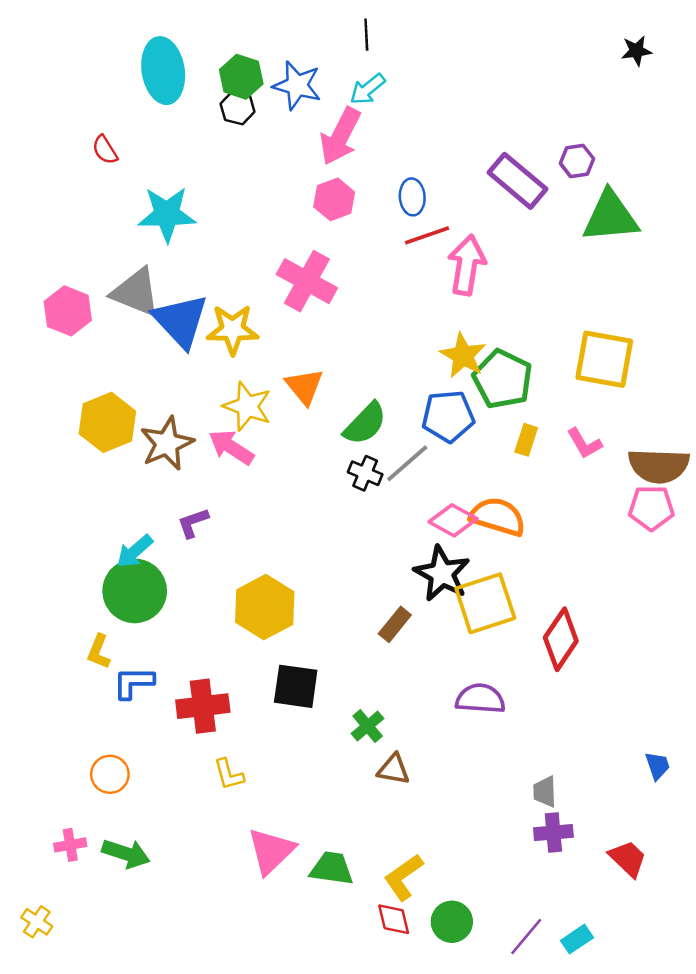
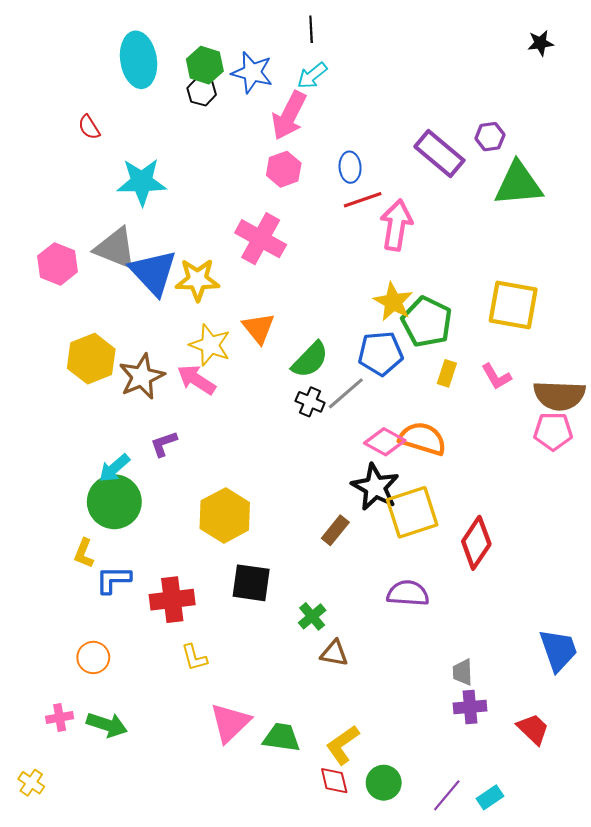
blue trapezoid: (658, 766) -> (558, 650), size x1.8

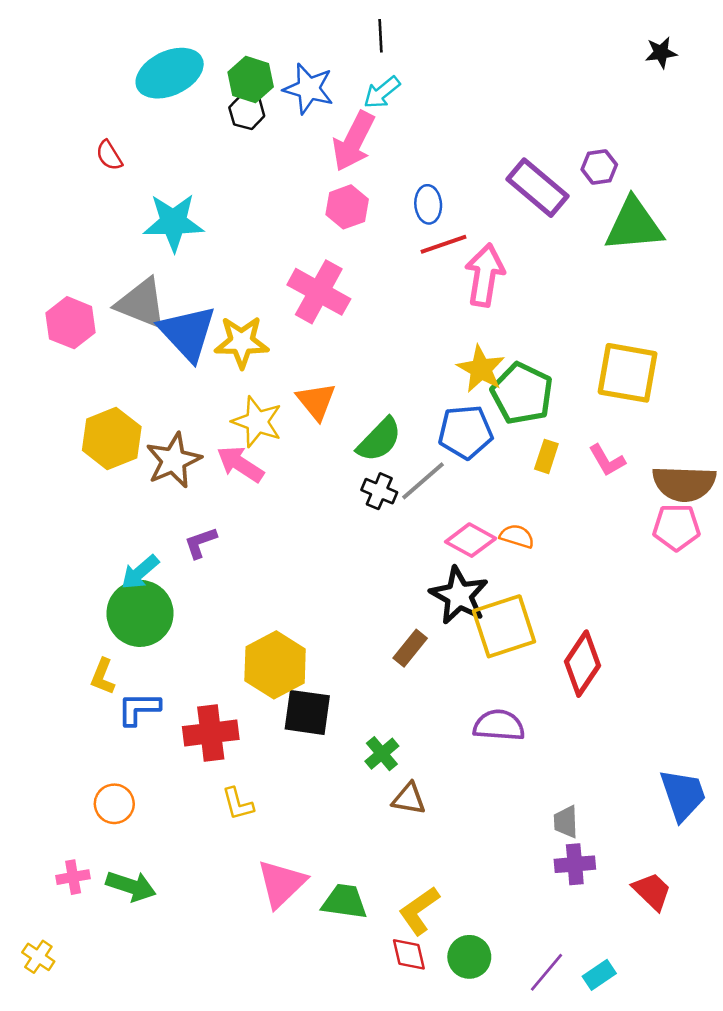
cyan ellipse: (139, 60) -> (170, 73), turned 74
orange semicircle: (423, 439) -> (517, 536), size x0.6
yellow hexagon: (225, 515) -> (275, 665), moved

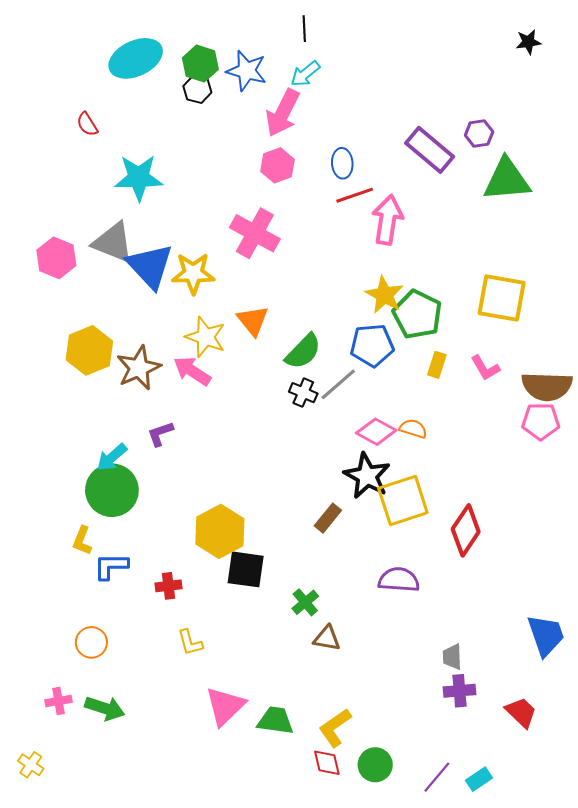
red cross: (211, 733) -> (169, 586), size x0.6

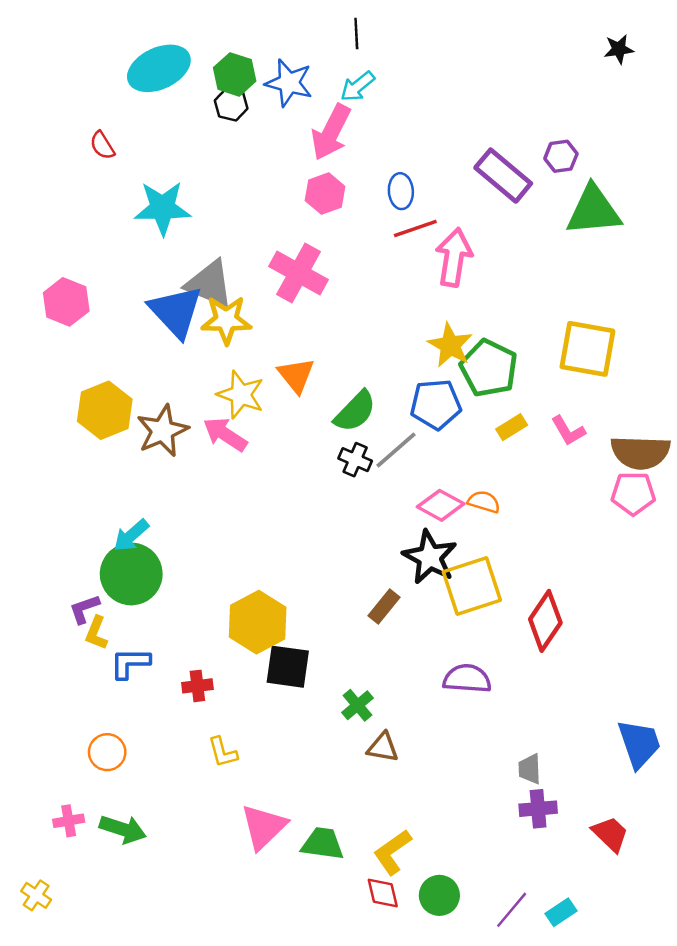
gray triangle: (113, 242) -> (209, 284), moved
yellow rectangle: (437, 365) -> (512, 427), turned 40
purple L-shape: (160, 434) -> (84, 609), moved

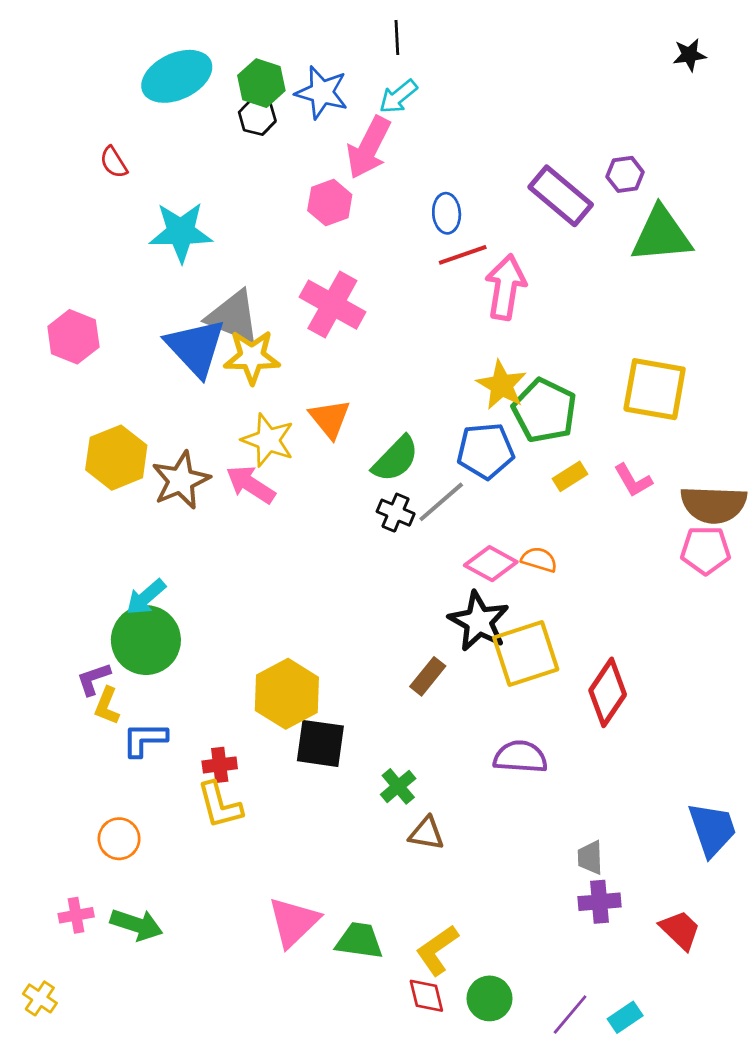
pink hexagon: (325, 194) -> (330, 203), moved
yellow L-shape: (223, 752) -> (220, 805), moved, size x1.4

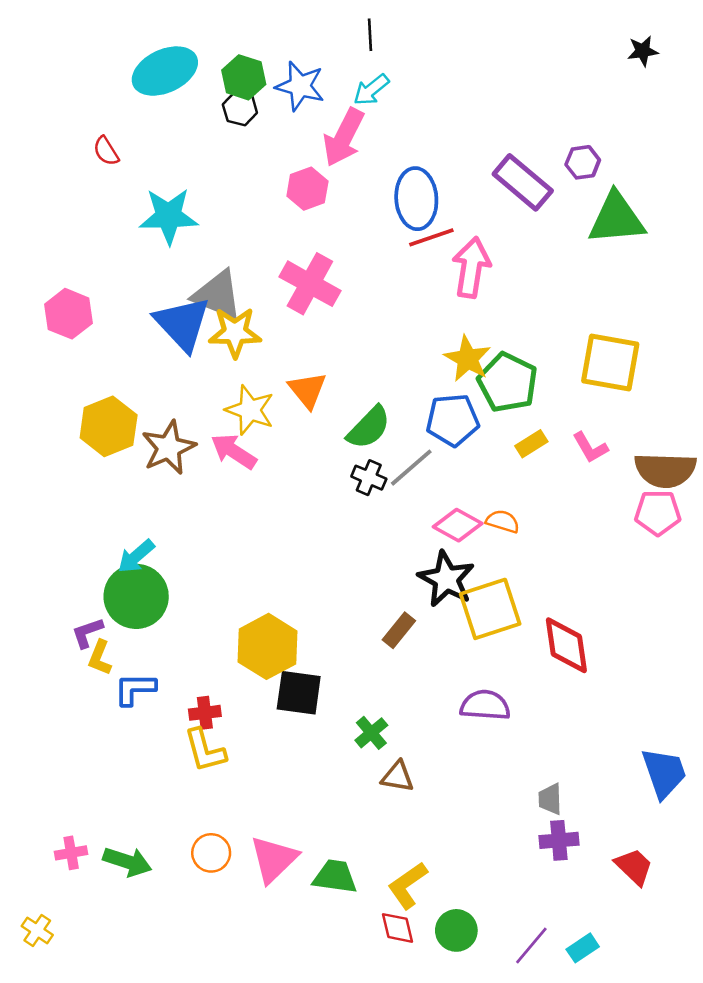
blue ellipse: (447, 213) -> (416, 199), size x1.6
red diamond: (608, 692) -> (566, 645), turned -42
orange circle: (119, 839) -> (211, 853), moved

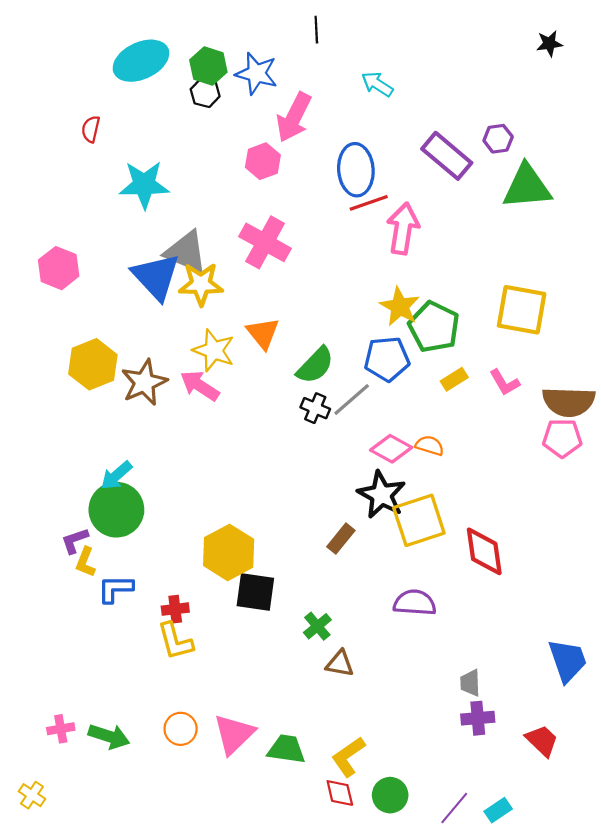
cyan arrow: (371, 90) -> (377, 84), moved, turned 72
red semicircle: (106, 151) -> (91, 129), turned 45

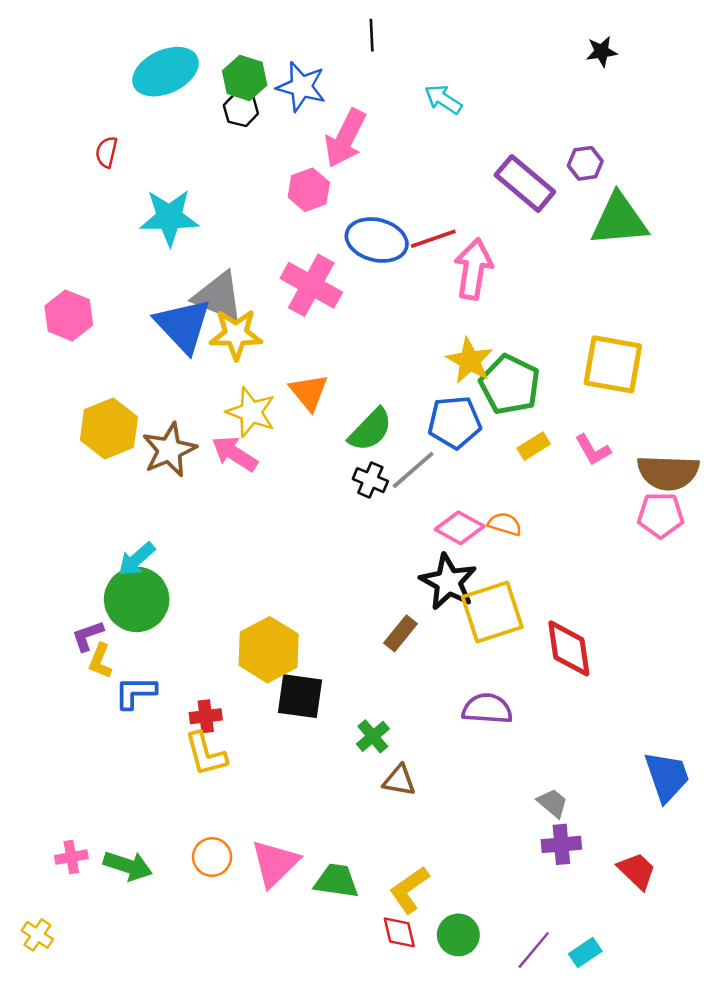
black star: (549, 44) -> (602, 52), moved
blue ellipse: (356, 170) -> (377, 240), moved, turned -72
gray trapezoid: (470, 683) -> (553, 803), turned 132

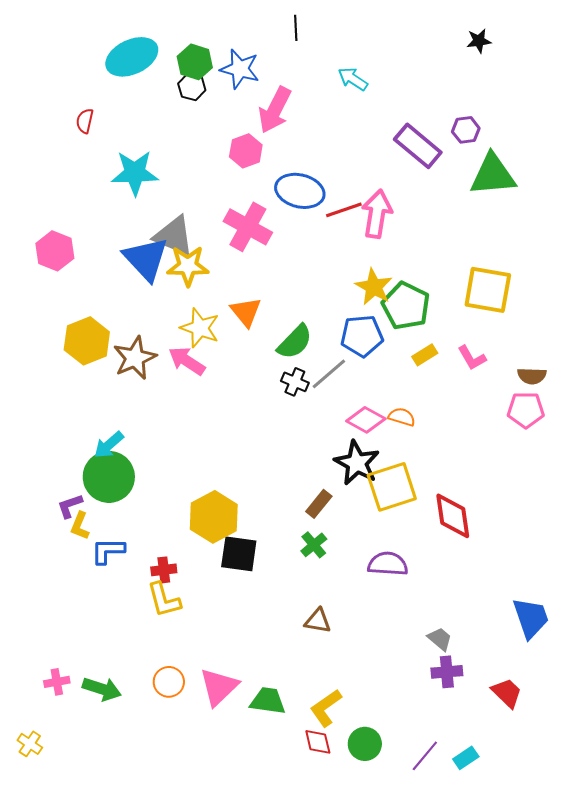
red line: (433, 239) -> (344, 210), moved
brown semicircle: (668, 472) -> (532, 376), size x0.6
green cross: (373, 736) -> (314, 545), moved

